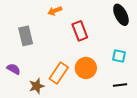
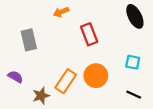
black line: (120, 85) -> (134, 95), turned 32

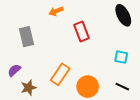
orange circle: (96, 76) -> (88, 87), moved
purple semicircle: (15, 77) -> (14, 70), turned -72
brown star: (41, 96) -> (29, 88), moved

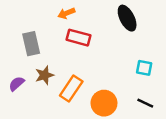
black ellipse: (123, 15) -> (127, 18), moved
red rectangle: (81, 32) -> (78, 38), moved, turned -54
brown star: (29, 88) -> (44, 75), moved

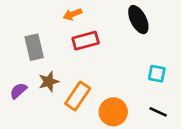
red rectangle: (78, 38) -> (86, 41), turned -30

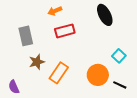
cyan square: (157, 74) -> (119, 56), turned 32
purple semicircle: (18, 91) -> (14, 87), moved, turned -72
orange circle: (113, 112) -> (98, 75), moved

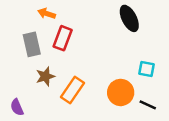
orange arrow: (55, 11) -> (47, 13), moved, turned 40
red rectangle: (65, 31) -> (63, 38), moved, turned -54
cyan square: (119, 56) -> (147, 69), turned -32

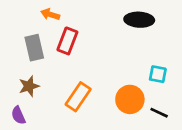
black ellipse: (129, 18) -> (139, 20), turned -60
brown star: (45, 76) -> (29, 86), moved

